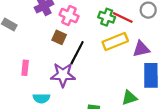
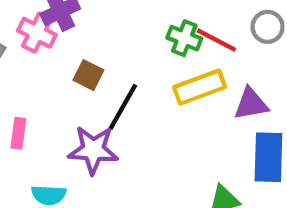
pink cross: (69, 16) -> (37, 33), moved

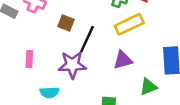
purple triangle: (251, 104) -> (123, 60), moved

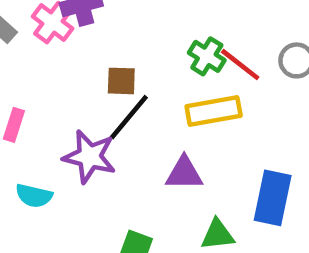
brown square: (66, 23) -> (121, 81), moved, turned -35

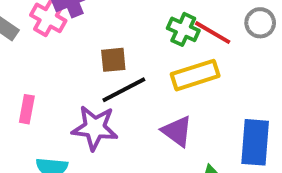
black line: (129, 117) -> (124, 90), turned 30
purple triangle: (184, 173) -> (177, 131), turned 44

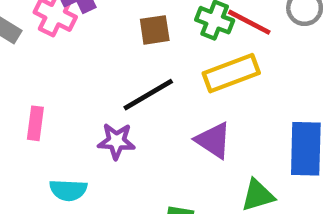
brown square: (113, 60) -> (155, 30), moved
purple star: (95, 128) -> (116, 141), size x0.7

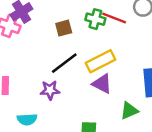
yellow rectangle: (231, 73) -> (101, 61), moved

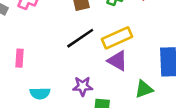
purple star: (50, 90) -> (83, 86), moved

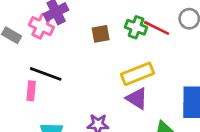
black line: (80, 38) -> (46, 74), moved, turned 52

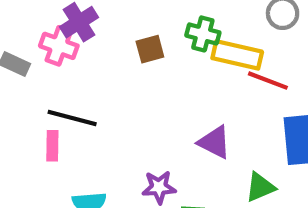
red line: (157, 28) -> (268, 81), moved
yellow rectangle: (137, 74) -> (237, 55), moved, turned 40

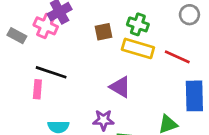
yellow rectangle: (237, 55) -> (138, 48), moved
purple triangle: (214, 142) -> (120, 87), moved

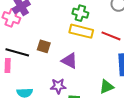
brown square: (104, 32) -> (44, 46), moved, turned 32

